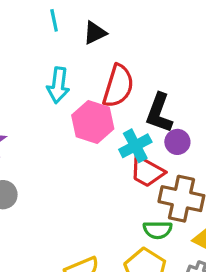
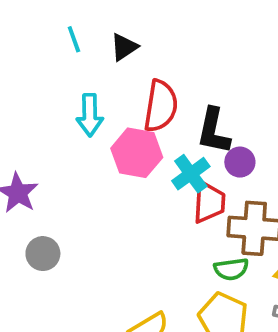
red trapezoid: (147, 172) -> (209, 202), turned -108

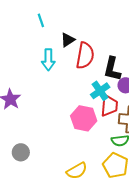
black triangle: (124, 47) -> (68, 40), moved
pink hexagon: (137, 153) -> (84, 118), moved
gray circle: (43, 254) -> (21, 152), moved

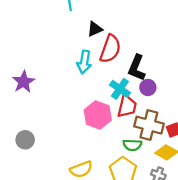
cyan arrow: (48, 60) -> (84, 62), moved
cyan cross: (100, 91) -> (120, 89), turned -30

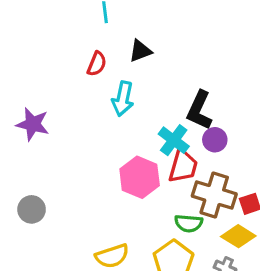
red semicircle: (110, 49) -> (97, 64), moved, size x0.6
purple star: (24, 82) -> (33, 124), turned -30

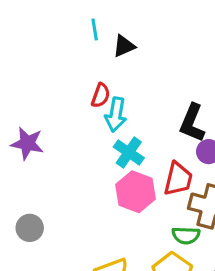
black triangle: (140, 51) -> (124, 46), moved
red semicircle: (97, 64) -> (101, 95), moved
cyan cross: (174, 140) -> (129, 152), moved

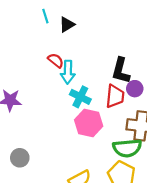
red semicircle: (101, 95) -> (56, 60), turned -63
red trapezoid: (178, 179) -> (115, 96), moved
green semicircle: (186, 235) -> (127, 148), size x1.5

